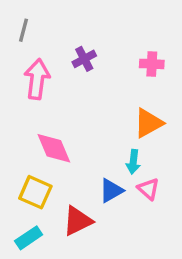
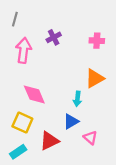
cyan arrow: (133, 162) -> (77, 99), moved
pink triangle: (148, 189) -> (90, 138), moved

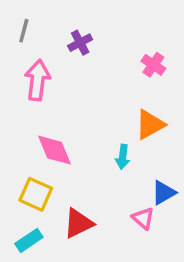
purple cross: (54, 37) -> (80, 43), moved
pink cross: (97, 41) -> (153, 65), turned 32
blue triangle: (71, 121) -> (164, 193), moved

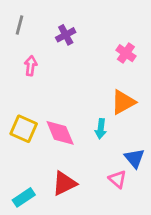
pink arrow: (37, 80) -> (31, 66), size x0.6
pink diamond: (54, 150) -> (60, 133), moved
blue triangle: (164, 193) -> (134, 158), turned -40
yellow square: (36, 194) -> (24, 129), moved

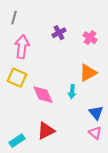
purple cross: (66, 35) -> (59, 33), moved
pink arrow: (31, 66) -> (22, 47), size x1.6
yellow square: (24, 129) -> (17, 78), moved
pink triangle: (118, 179) -> (95, 133), moved

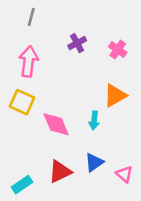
gray line: (14, 18) -> (31, 17), moved
blue triangle: (96, 113) -> (94, 162), moved, turned 35

